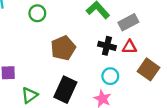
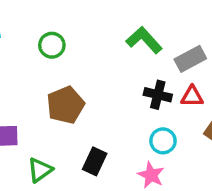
brown pentagon: (63, 48) -> (66, 105), moved
black rectangle: (65, 90) -> (95, 161), size x0.7

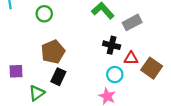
red triangle: (192, 96) -> (131, 58), moved
black rectangle: (95, 161) -> (58, 77), moved

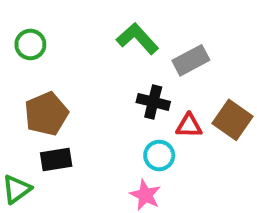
brown square: (152, 68) -> (232, 120), moved
black rectangle: (58, 77) -> (56, 159), turned 56

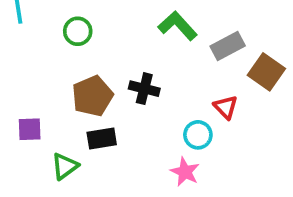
black cross: (153, 102) -> (144, 89), moved
brown square: (232, 120) -> (266, 72), moved
red triangle: (189, 126) -> (226, 107), turned 45

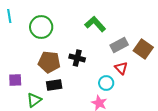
green circle: (78, 31) -> (41, 27), size x1.5
gray rectangle: (228, 46) -> (119, 45), moved
brown pentagon: (92, 96) -> (49, 62), turned 30

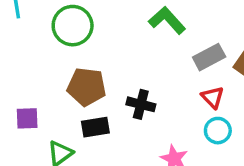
black cross: (77, 58) -> (141, 104), moved
cyan circle: (106, 83) -> (218, 131), moved

